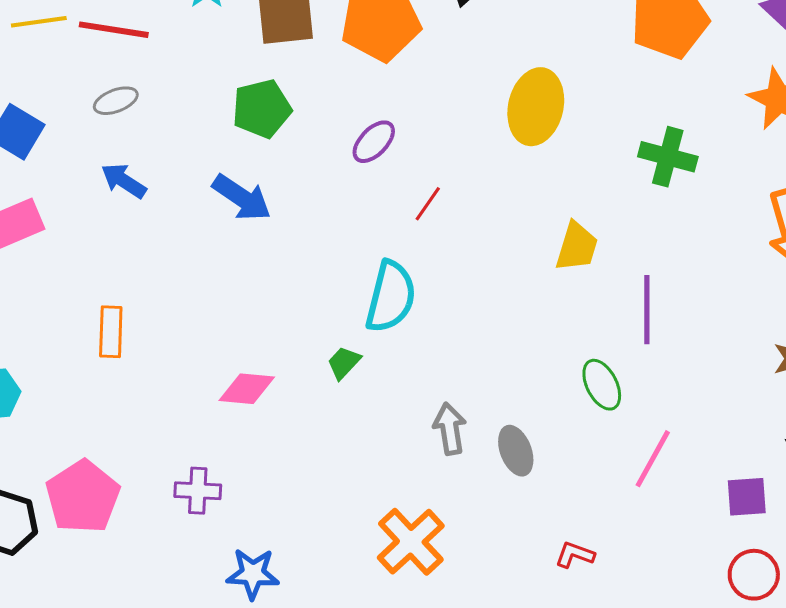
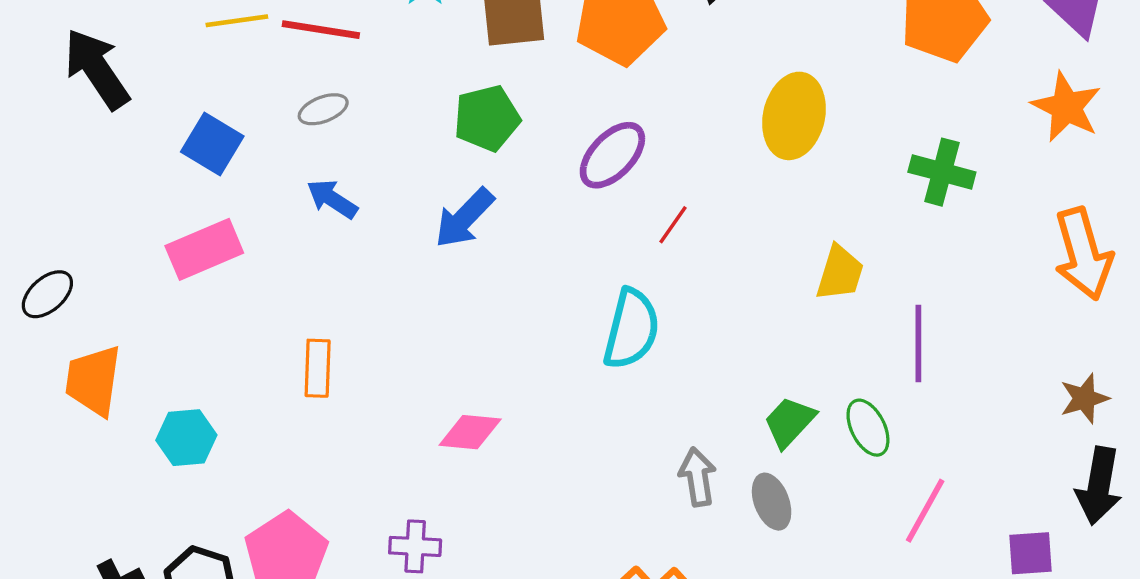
purple ellipse: (374, 142) -> (612, 155), size x1.4
blue arrow: (242, 198) -> (464, 218), turned 100
green trapezoid: (344, 363) -> (790, 422), moved, size x1.4

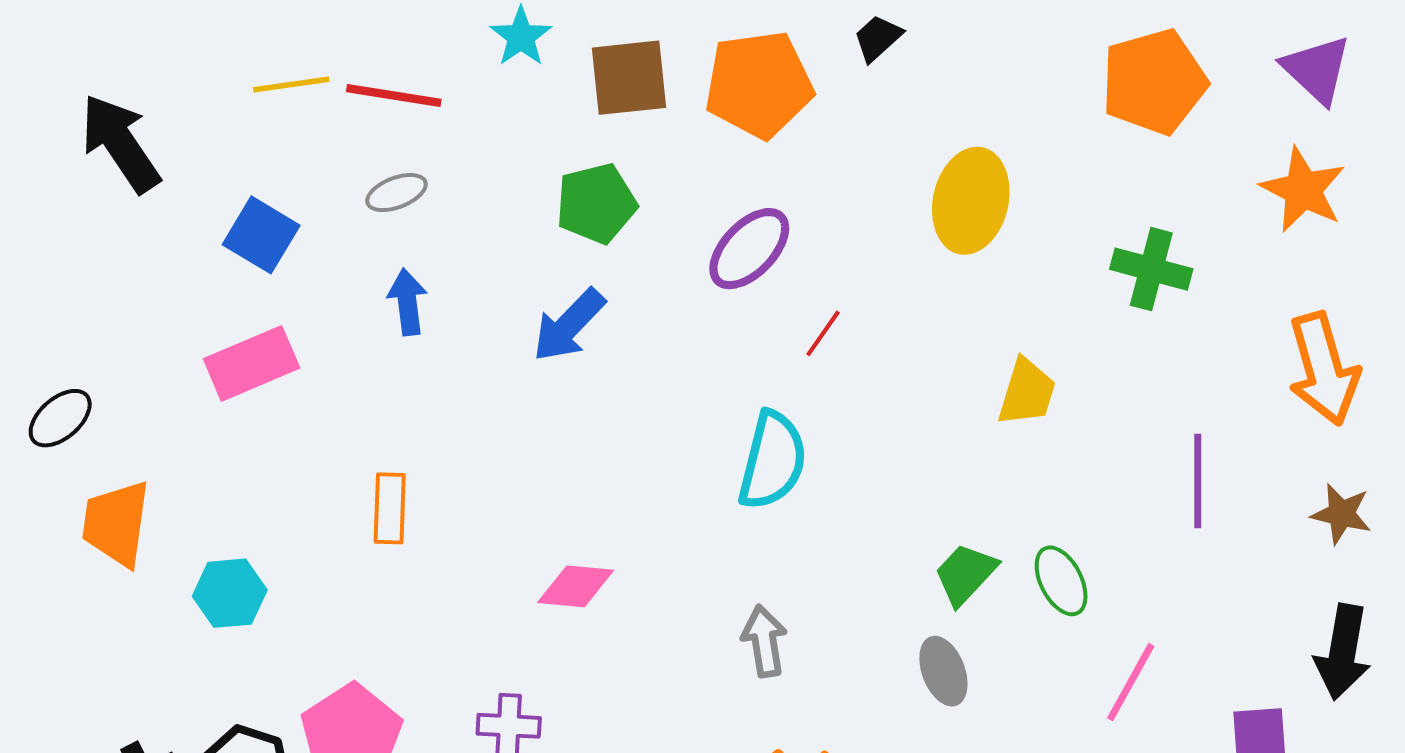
blue arrow: (332, 199) -> (407, 302), turned 50
purple line: (918, 344) -> (1198, 481), moved
brown star: (1084, 398) -> (1341, 514), moved, turned 30
gray arrow: (698, 477) -> (764, 641), moved

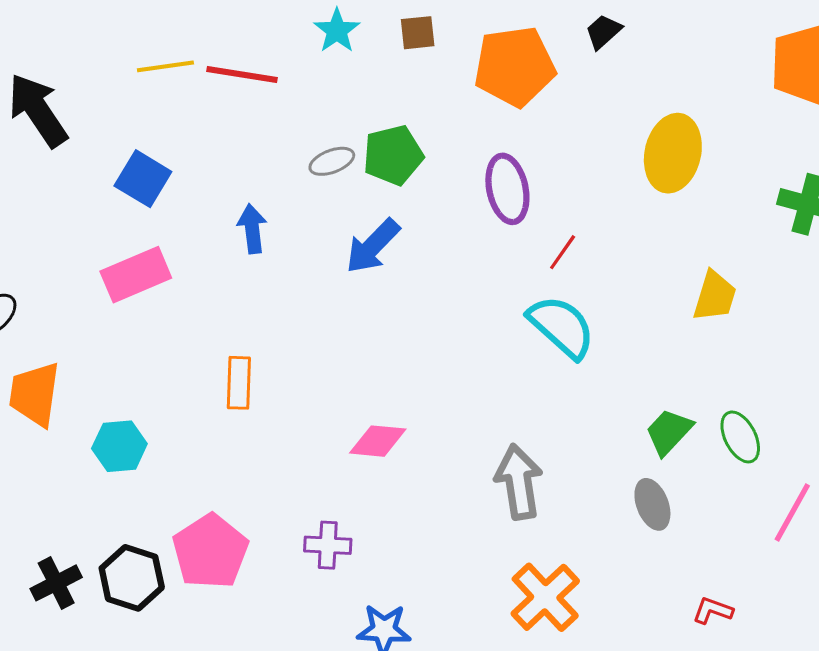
brown square: (629, 78) -> (418, 33), moved, size x0.6
gray ellipse: (397, 193) -> (332, 161), moved
purple ellipse: (749, 249) -> (507, 189), turned -56
cyan semicircle: (773, 461) -> (562, 327), moved, turned -62
gray arrow: (764, 641) -> (519, 482), size x1.4

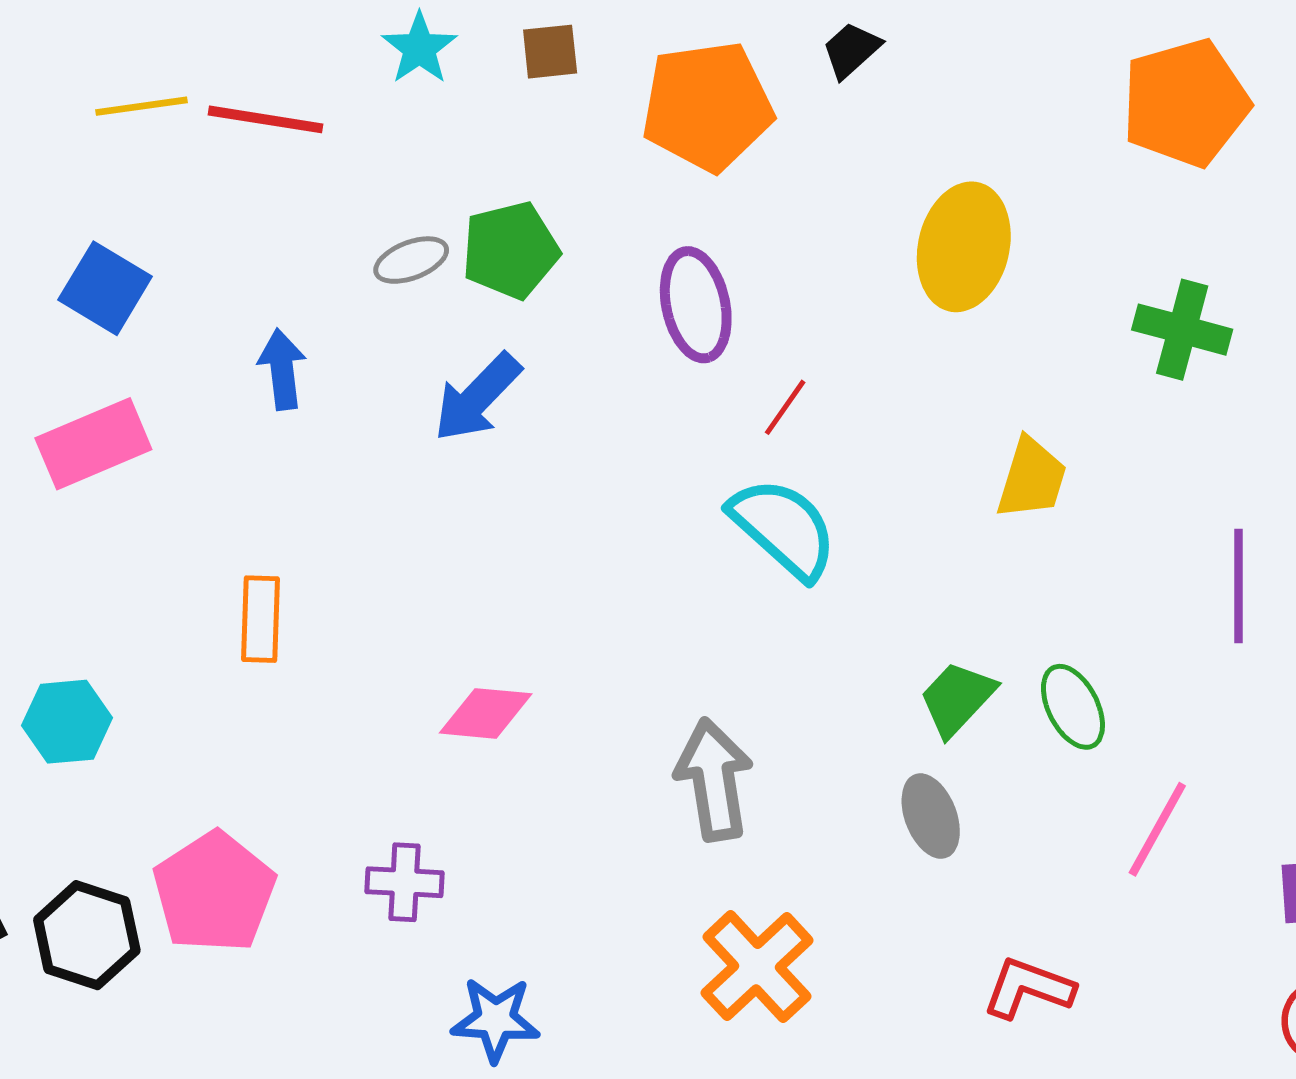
red L-shape: (713, 611) -> (1028, 988), size x1.4

